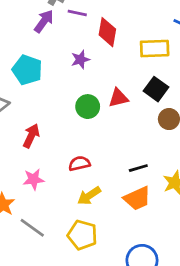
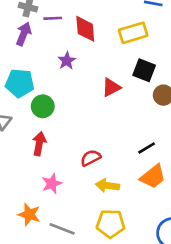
green circle: (88, 107) -> (43, 106), moved
yellow arrow: (89, 196) -> (107, 186), turned 55

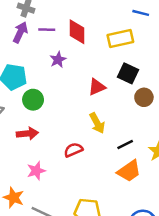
purple line: (53, 18) -> (47, 30), moved
red arrow: (39, 144) -> (27, 133), turned 70
yellow arrow: (107, 186) -> (97, 123), moved, turned -130

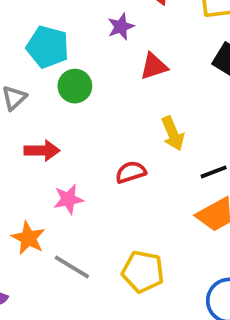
red triangle: (97, 87) -> (154, 66), moved
red arrow: (27, 133) -> (42, 151), moved

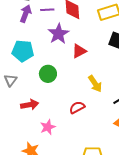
purple star: (121, 27) -> (58, 34), size x1.5
green circle: (75, 86) -> (48, 74), moved

